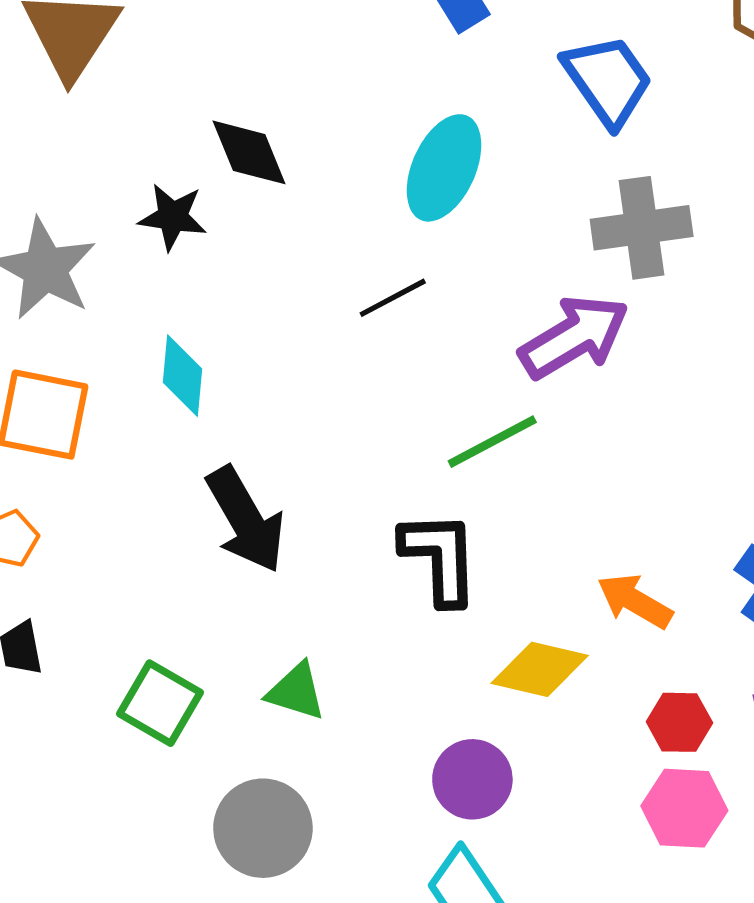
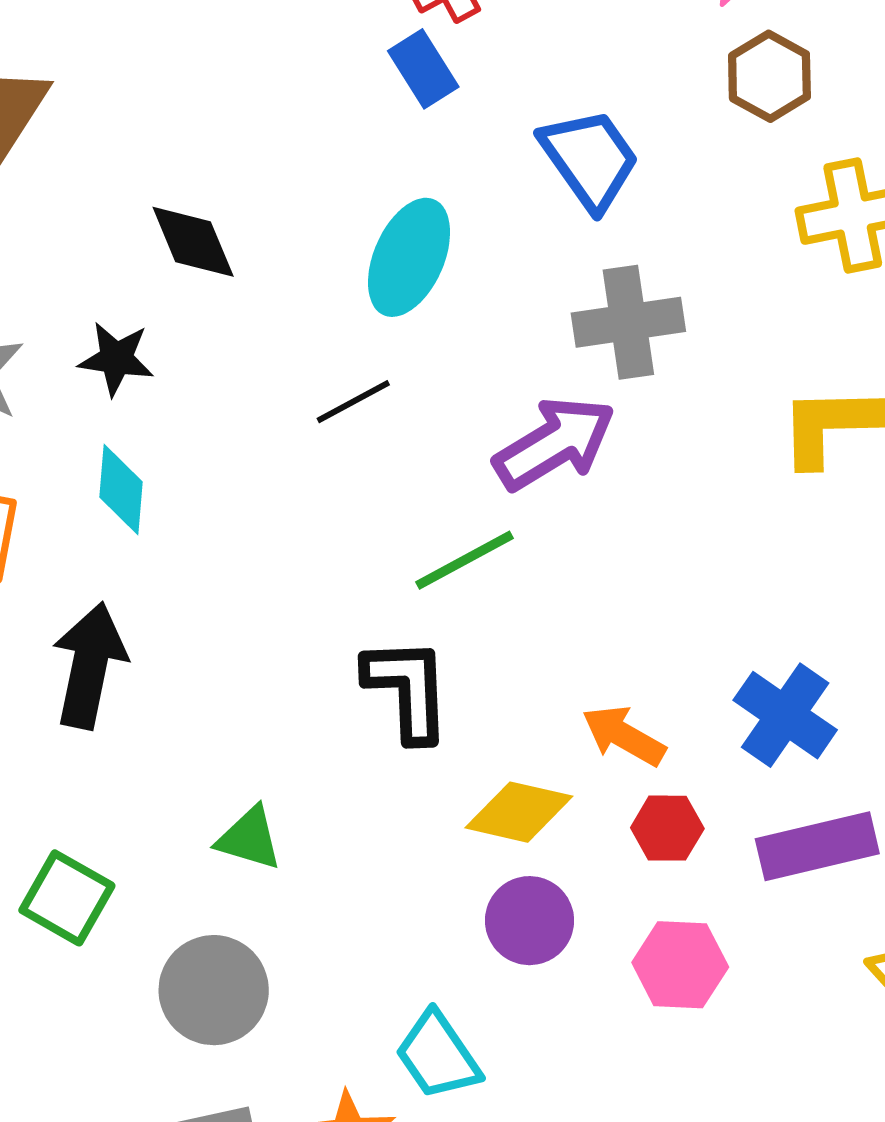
black star: (173, 217) -> (116, 359), moved
black arrow: (246, 520) -> (89, 665), moved, turned -138
green square: (160, 703) -> (67, 898), moved
red hexagon: (679, 722) -> (667, 828), moved
purple circle: (472, 779) -> (530, 921), moved

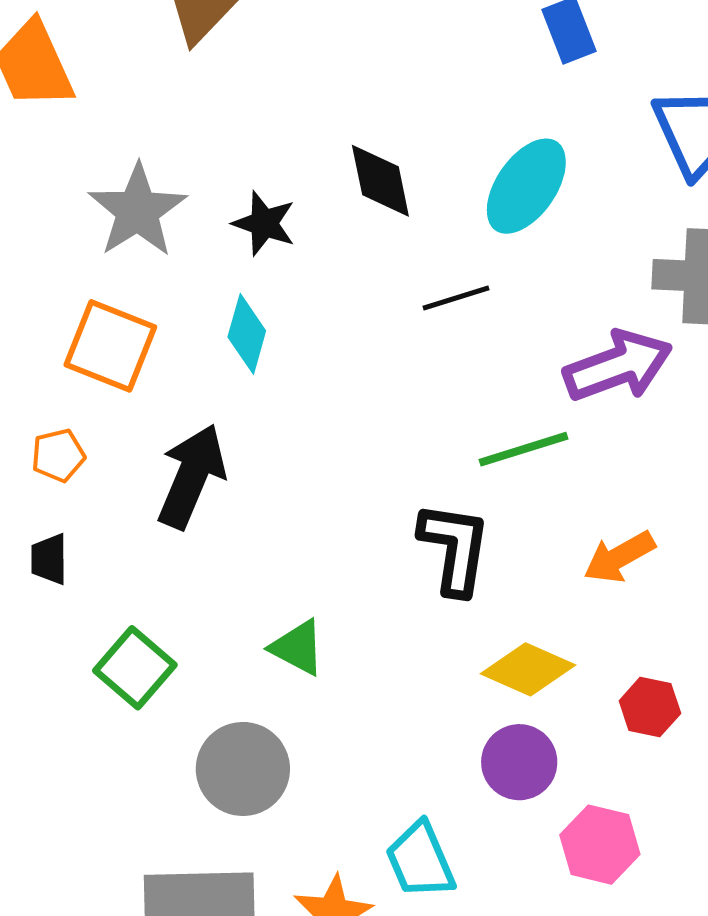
black diamond: (193, 242) -> (380, 181), moved
orange arrow: (624, 736) -> (619, 557), moved, turned -70
pink hexagon: (680, 965) -> (600, 845), moved

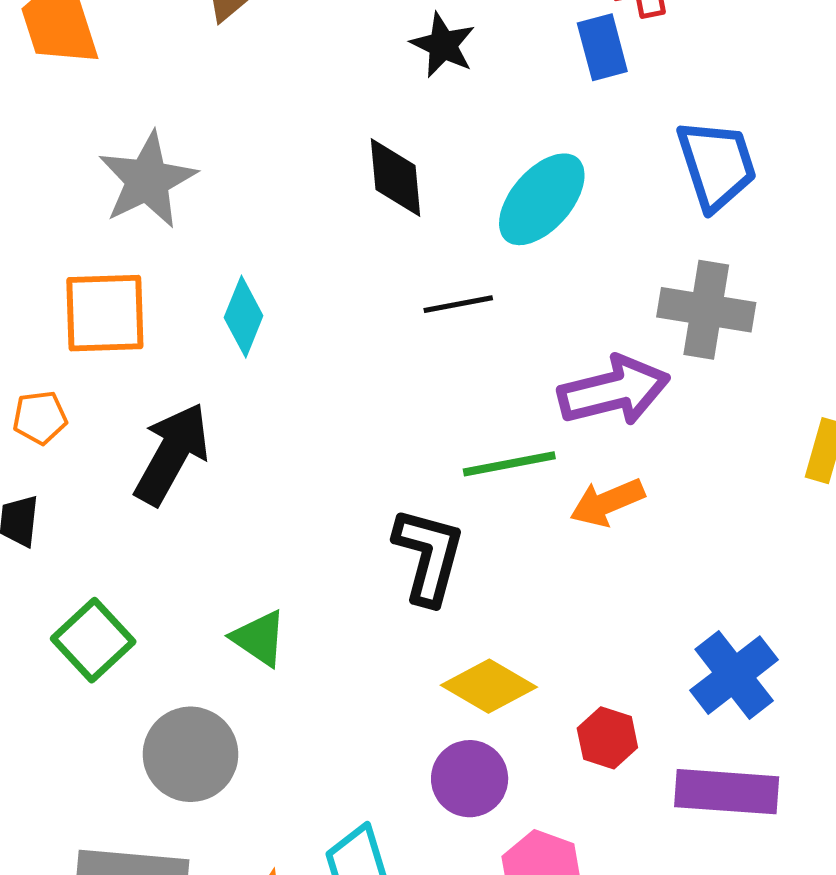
black star: (264, 223) -> (443, 45), moved
orange square: (110, 346) -> (105, 313), turned -30
orange arrow: (619, 557) -> (607, 502), moved

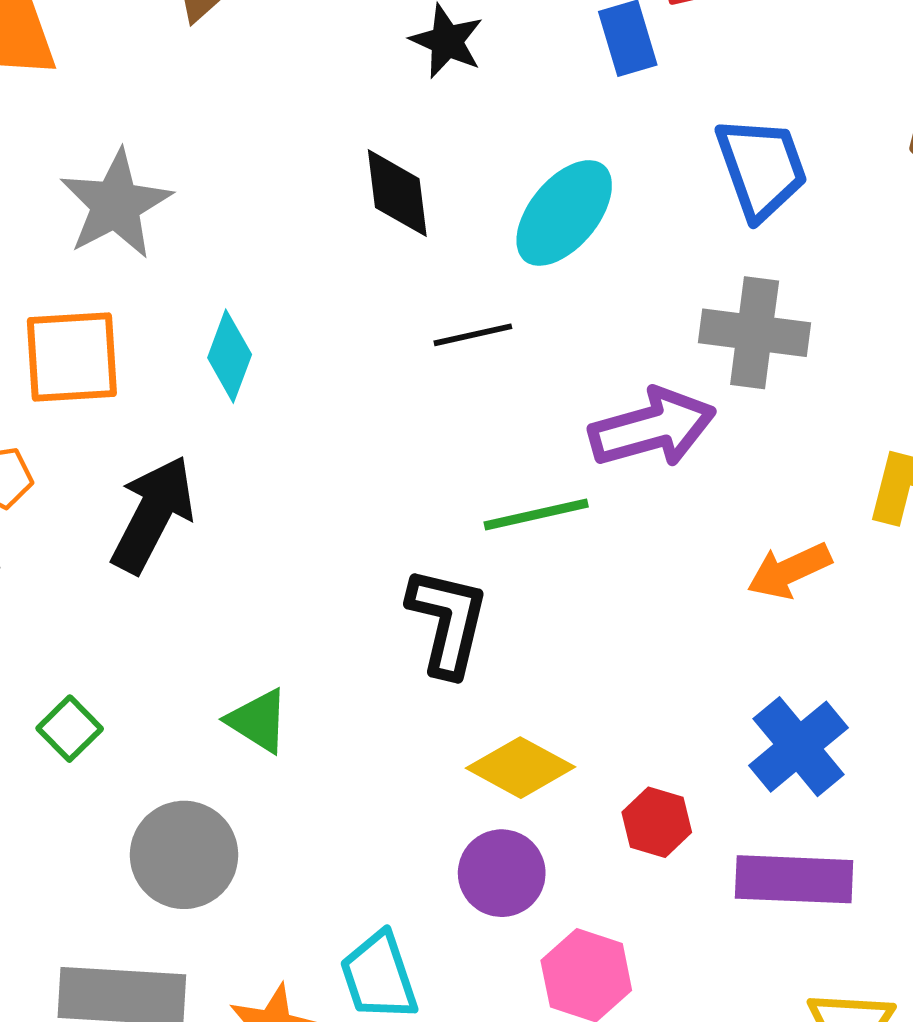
orange arrow: (607, 502) -> (789, 571), moved
green square: (93, 640) -> (70, 729), size x0.7

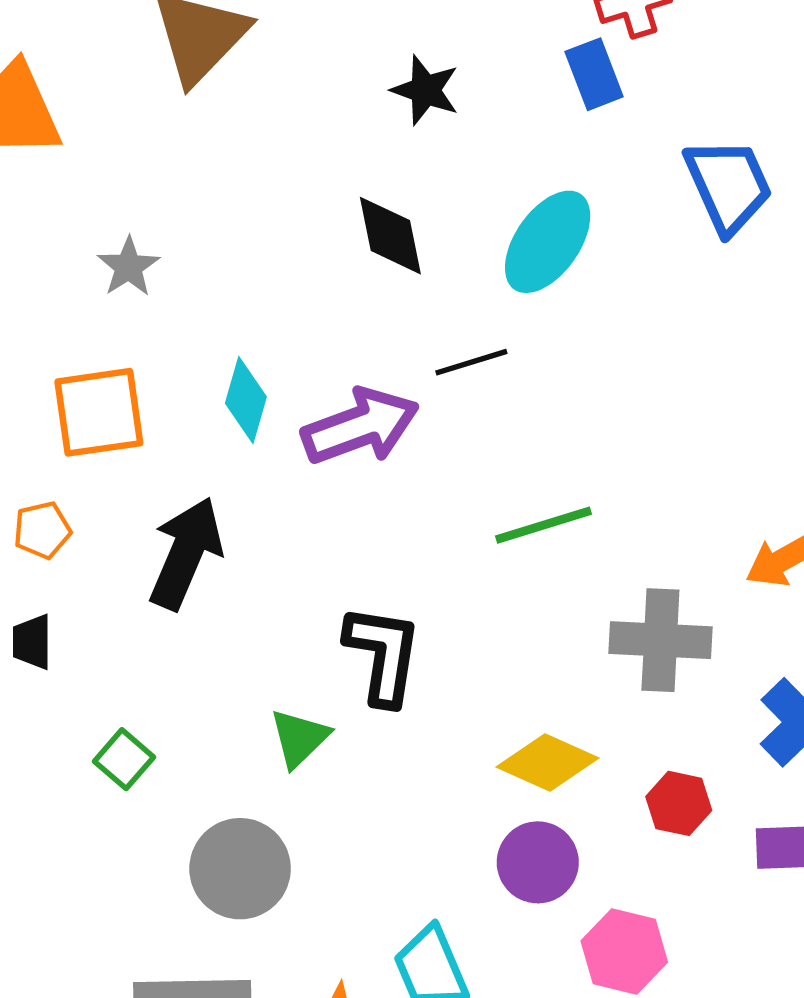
gray star: (116, 204) -> (129, 267), size x0.6
gray cross: (755, 333) -> (660, 640), moved
purple arrow: (652, 428) -> (360, 426), moved
black L-shape: (448, 622) -> (383, 655), moved
green triangle: (258, 721) -> (299, 738), turned 48

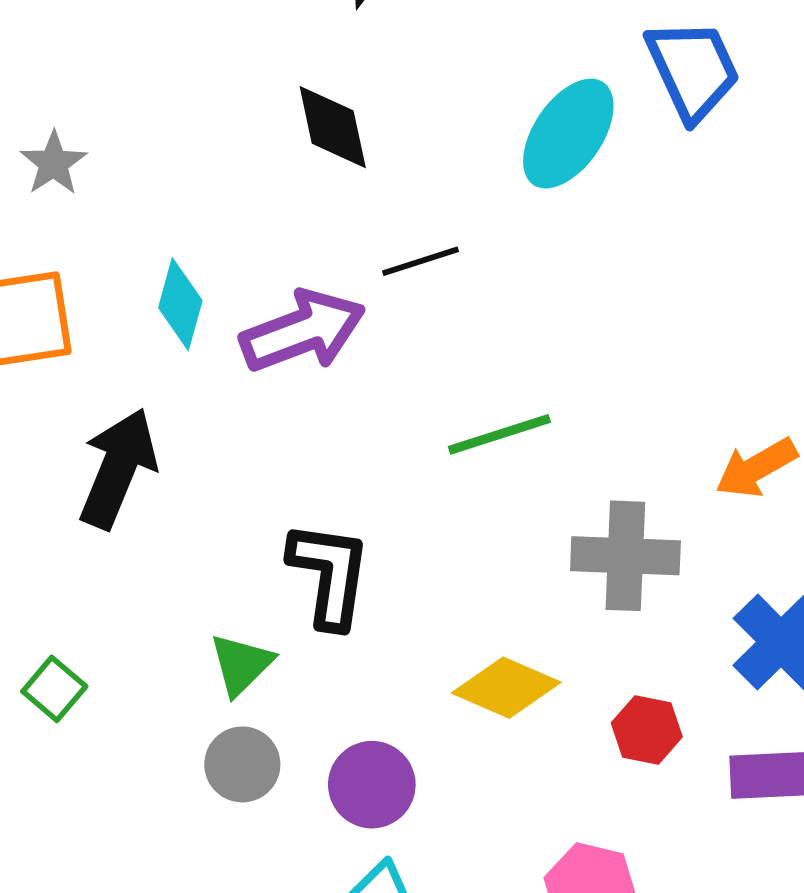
cyan ellipse: (548, 242) -> (568, 134), moved
purple circle: (538, 862) -> (372, 785), moved
gray circle: (240, 869) -> (242, 764), moved, size x0.7

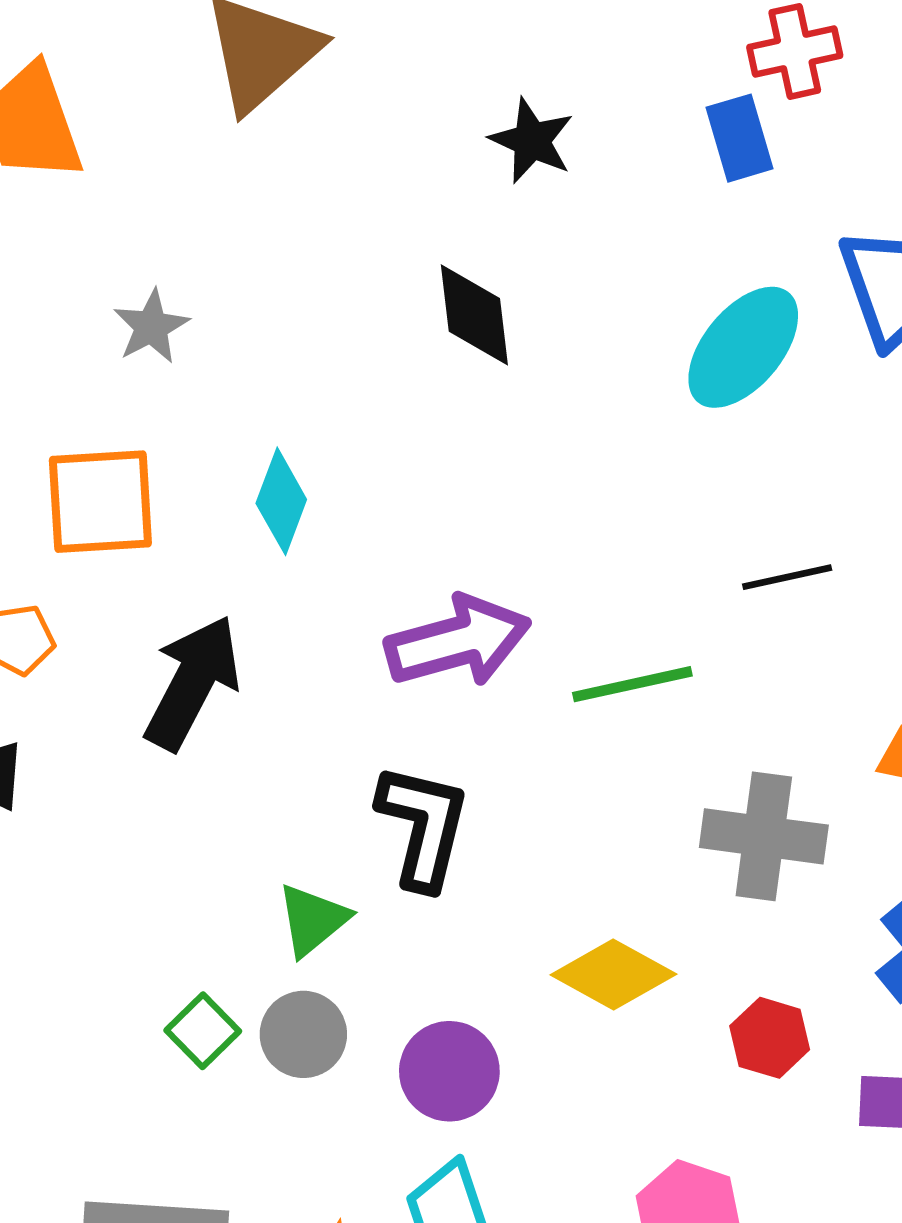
black line: (420, 261) -> (787, 577), moved
purple arrow: (303, 331) -> (458, 641), moved
green square: (54, 689) -> (203, 1031), moved

